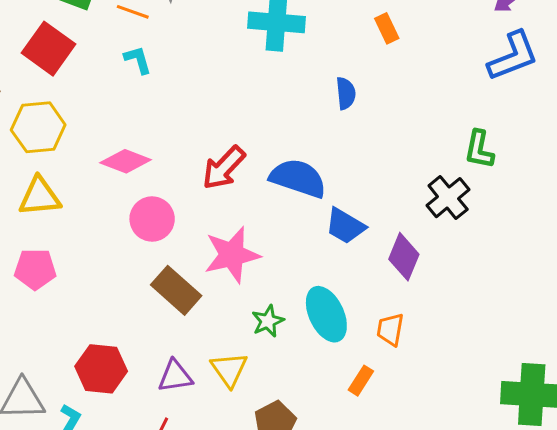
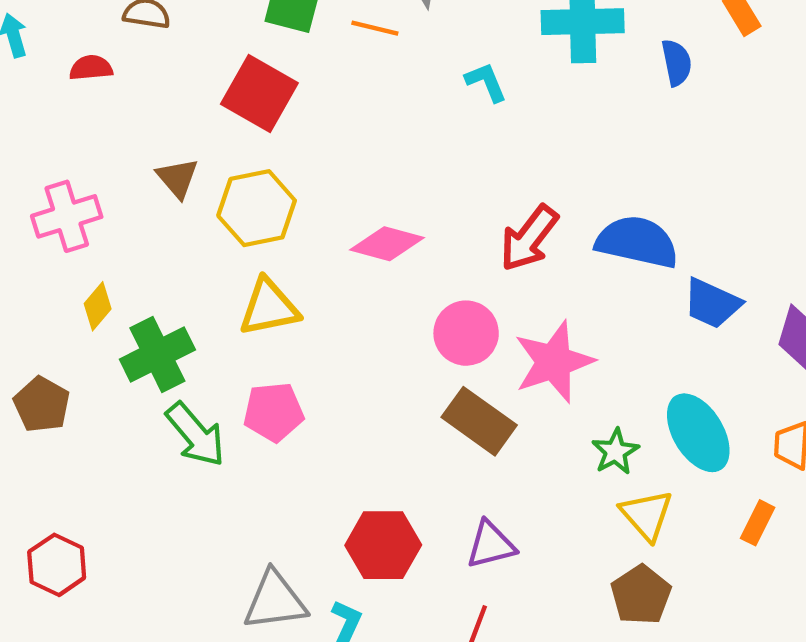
cyan L-shape: (138, 60) -> (486, 82), moved
blue semicircle: (346, 93) -> (677, 63), moved
pink circle: (152, 219) -> (466, 333), moved
yellow triangle: (229, 369) -> (647, 515), moved

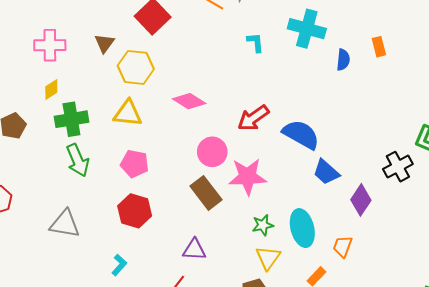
pink pentagon: (273, 412) -> (135, 164), moved
red hexagon: (383, 545) -> (135, 211), moved
gray triangle: (275, 601) -> (65, 224), moved

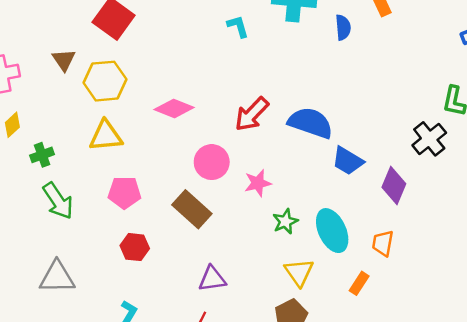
green cross: (71, 119) -> (42, 155), size x0.6
pink star: (247, 177) -> (258, 183), size x0.6
brown rectangle: (206, 193) -> (192, 209), moved
red hexagon: (135, 211) -> (135, 247), size x0.7
green star: (263, 225) -> (285, 222), moved

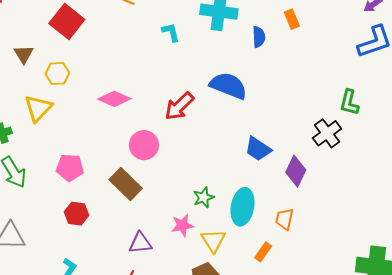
yellow hexagon: (105, 81) -> (57, 73), size x0.7
blue semicircle: (311, 123) -> (228, 86), moved
yellow triangle: (106, 136) -> (38, 108), moved, turned -44
pink star: (258, 183) -> (182, 225), moved
cyan ellipse: (332, 231) -> (243, 207), turned 33

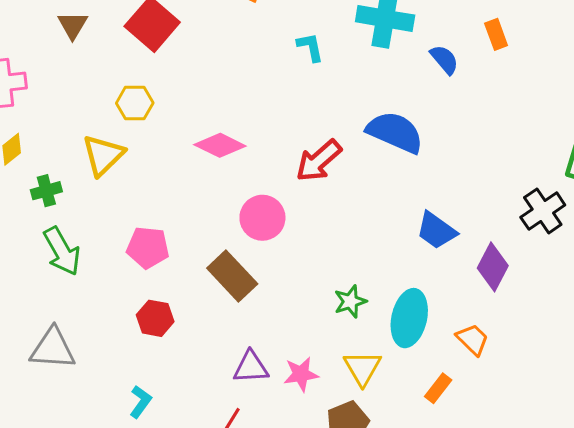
blue semicircle: (259, 37) -> (444, 59), turned -40
brown triangle: (24, 54) -> (73, 25), moved
orange trapezoid: (284, 219) -> (473, 339), turned 120
pink star: (182, 225) -> (301, 374), moved

